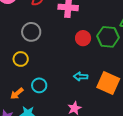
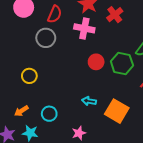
gray circle: (31, 32) -> (46, 38), moved
cyan circle: (39, 85) -> (49, 114), moved

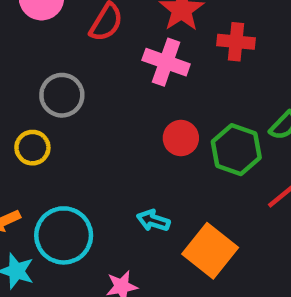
red cross: (115, 15) -> (236, 42), turned 35
gray circle: (46, 38) -> (62, 95), moved
cyan circle: (49, 114) -> (64, 235), size x1.6

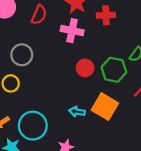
orange square: (210, 251) -> (105, 107), moved

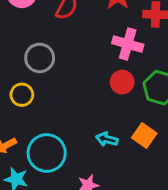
pink cross: (72, 31) -> (128, 44), moved
orange square: (105, 107) -> (144, 135), size x0.7

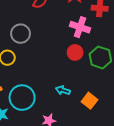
orange square: (144, 135) -> (90, 101), moved

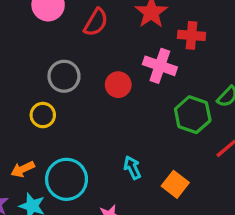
red circle: (75, 52) -> (118, 85), moved
cyan arrow: (63, 90) -> (132, 168), turned 48

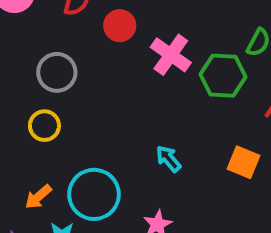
pink cross: (160, 66) -> (171, 55), moved, turned 32
red circle: (118, 85) -> (120, 26), moved
orange square: (175, 184) -> (243, 162), moved

